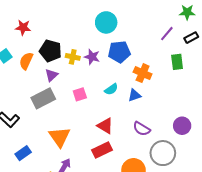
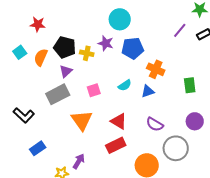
purple star: (92, 57) -> (106, 43), moved
green rectangle: (177, 62) -> (190, 85), moved
orange triangle: (60, 137) -> (82, 120), moved

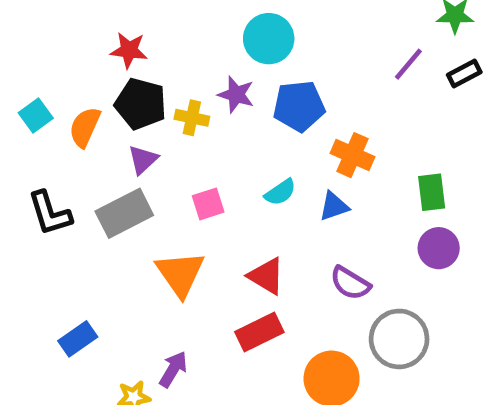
red star: (38, 24) -> (129, 50), moved
black L-shape: (24, 115) -> (50, 213), moved, turned 30
purple circle: (195, 121) -> (439, 248), moved

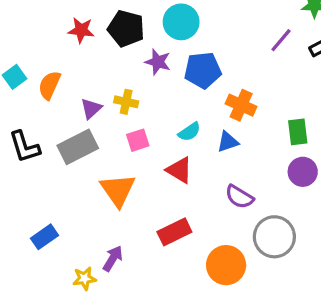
black pentagon: (141, 104) -> (126, 29), moved
yellow cross: (192, 118) -> (126, 102), moved
red triangle: (266, 276) -> (179, 170), moved

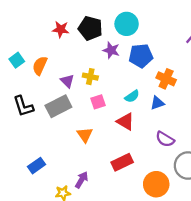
purple triangle: (91, 108) -> (67, 81), turned -32
orange triangle: (118, 190) -> (85, 135), size x0.7

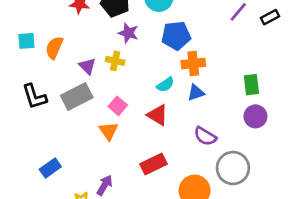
purple star: (111, 50) -> (128, 33), moved
cyan square: (17, 60) -> (26, 41), turned 32
orange cross: (166, 79) -> (193, 63), moved, turned -30
pink square: (98, 102) -> (118, 106), moved, turned -32

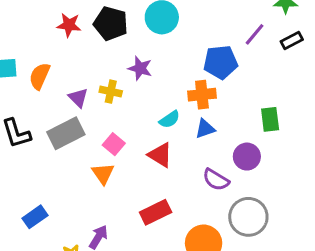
purple star: (128, 33) -> (140, 68), moved
blue pentagon: (176, 36) -> (221, 62), moved
purple circle: (255, 116) -> (247, 157), moved

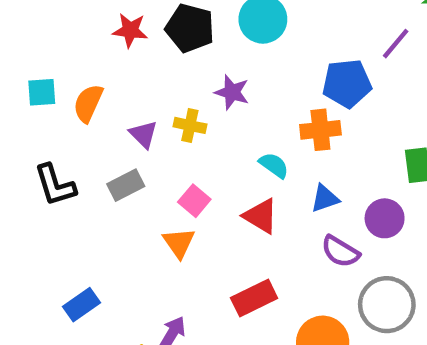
cyan semicircle: (170, 119) -> (274, 165), turned -110
blue triangle: (205, 129) -> (325, 198), moved
gray rectangle: (66, 133) -> (126, 185), size x0.7

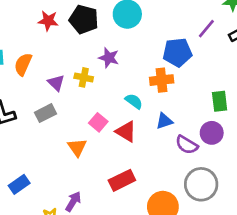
pink square: (194, 201) -> (98, 122), moved
purple circle: (385, 218) -> (212, 133), moved
purple semicircle: (340, 252) -> (187, 145), moved

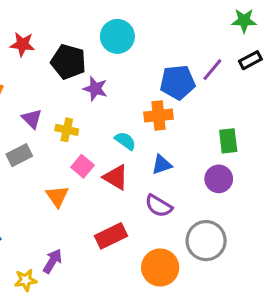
black pentagon: (84, 19) -> (68, 62), moved
purple line: (206, 29) -> (212, 70), moved
yellow cross: (84, 77) -> (67, 130), moved
purple semicircle: (187, 145) -> (159, 206), moved

